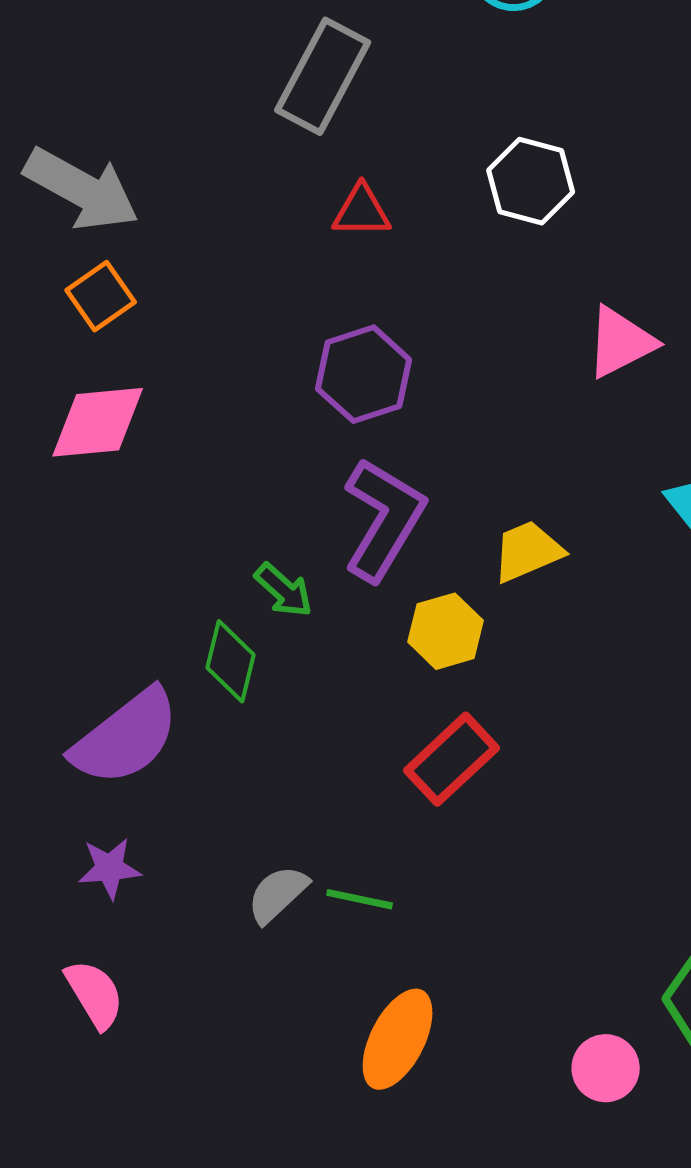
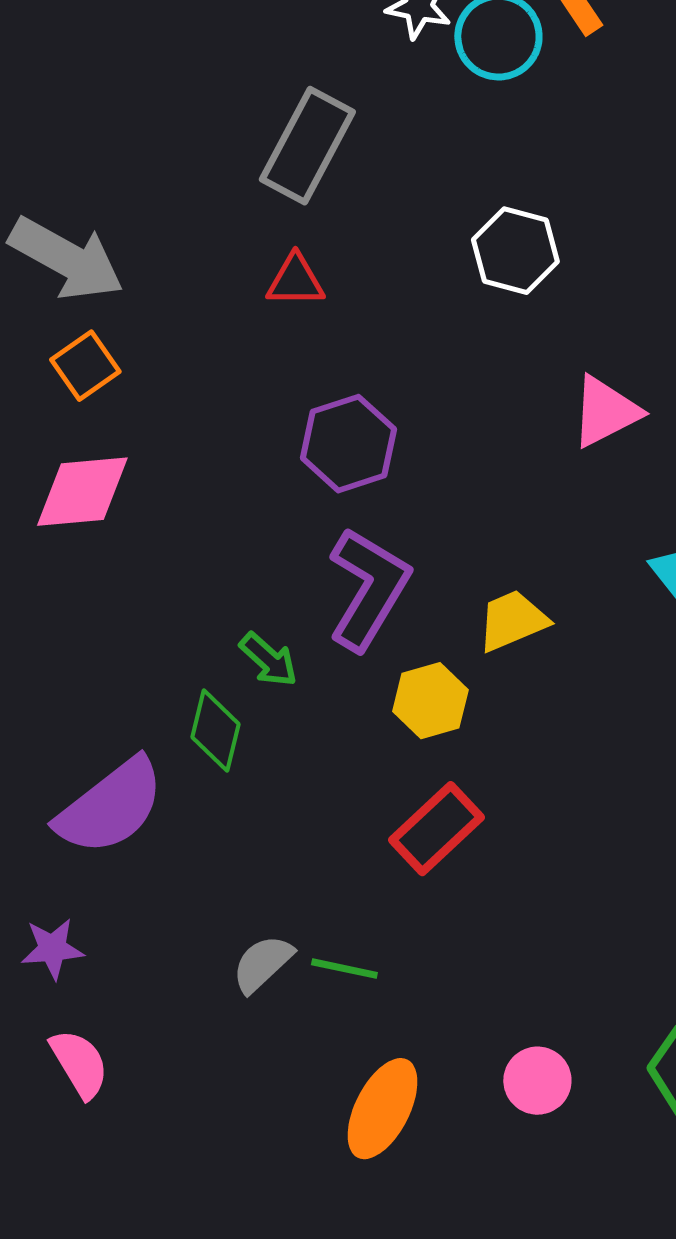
red triangle: (362, 211) -> (295, 281), moved
purple star: (110, 868) -> (52, 949), moved
pink circle: (606, 1068) -> (537, 1081), moved

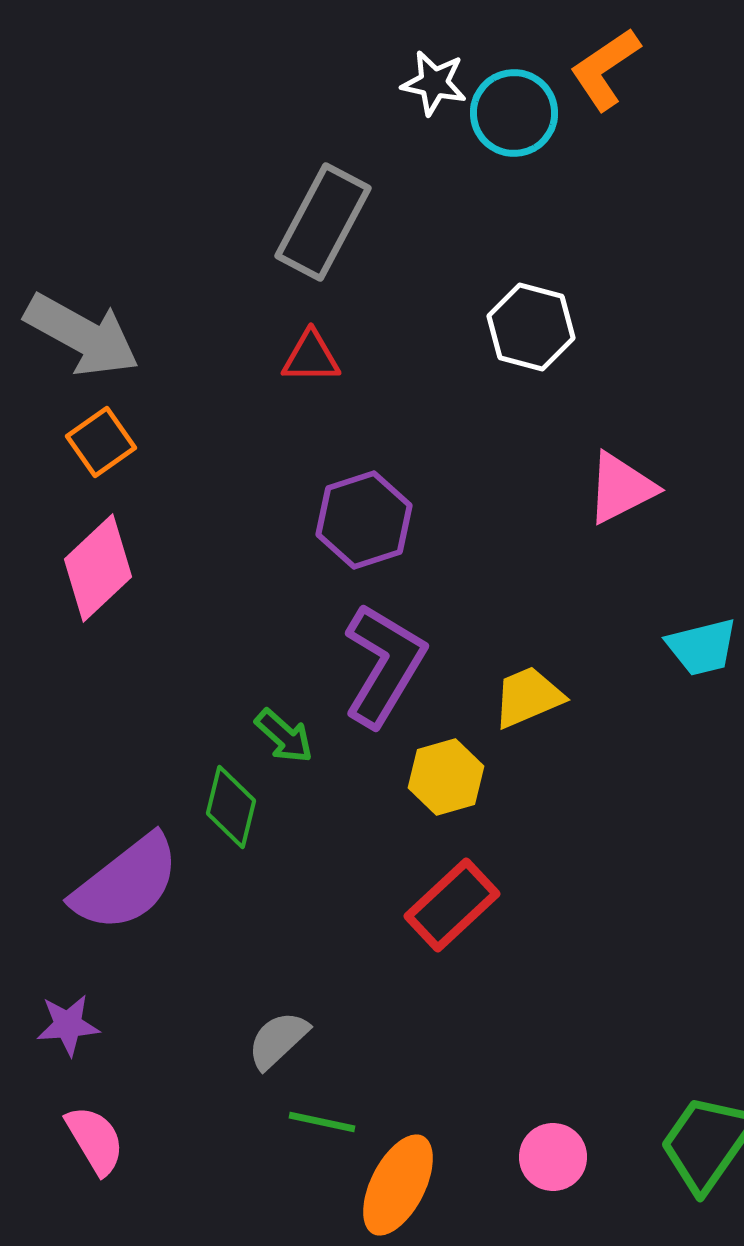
pink diamond: (82, 492) -> (98, 568), turned -38
green line: (344, 969) -> (322, 1122), moved

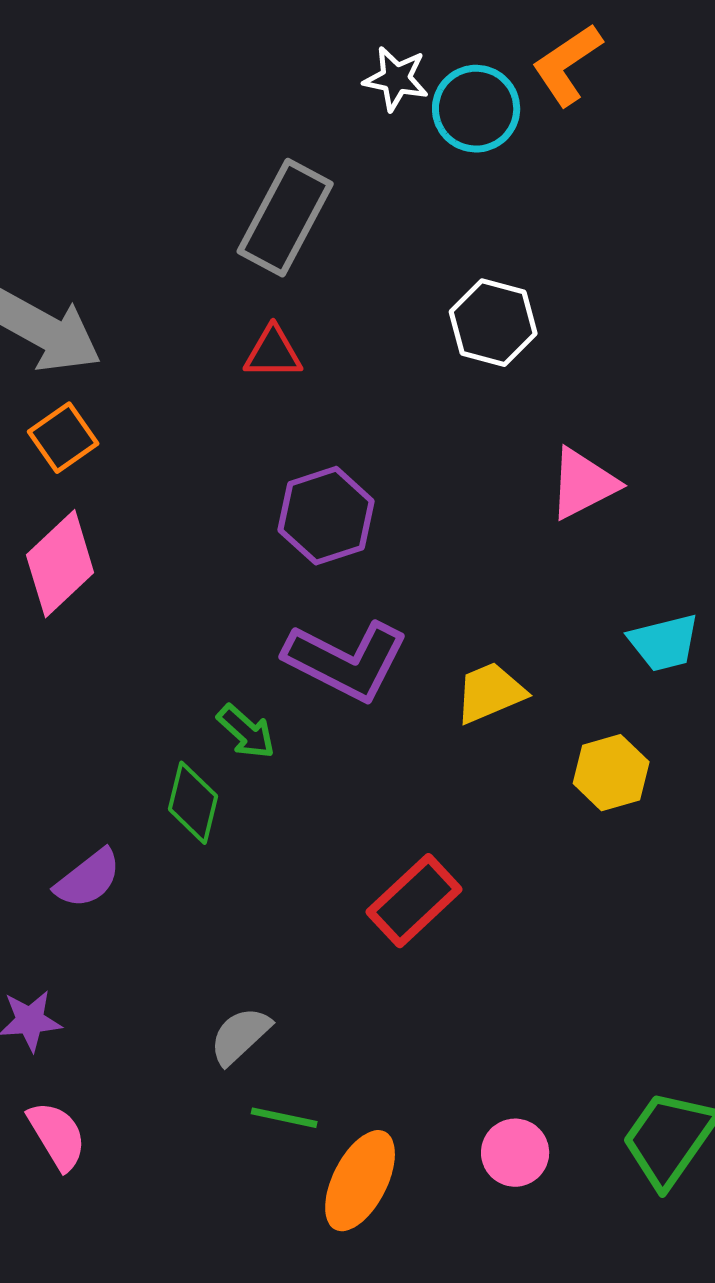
purple L-shape: (384, 665) -> (346, 661), turned 86
yellow hexagon: (446, 777) -> (611, 773), moved
purple semicircle: (126, 883) -> (88, 879), size x0.6

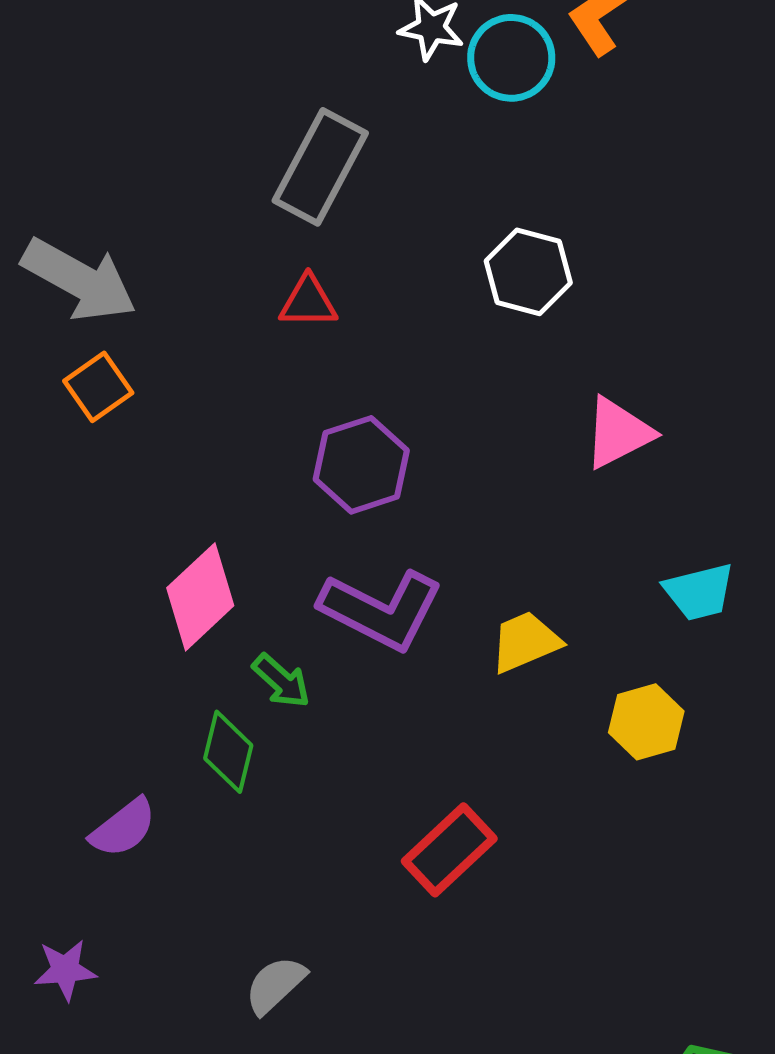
pink diamond: (60, 564) -> (200, 597), moved

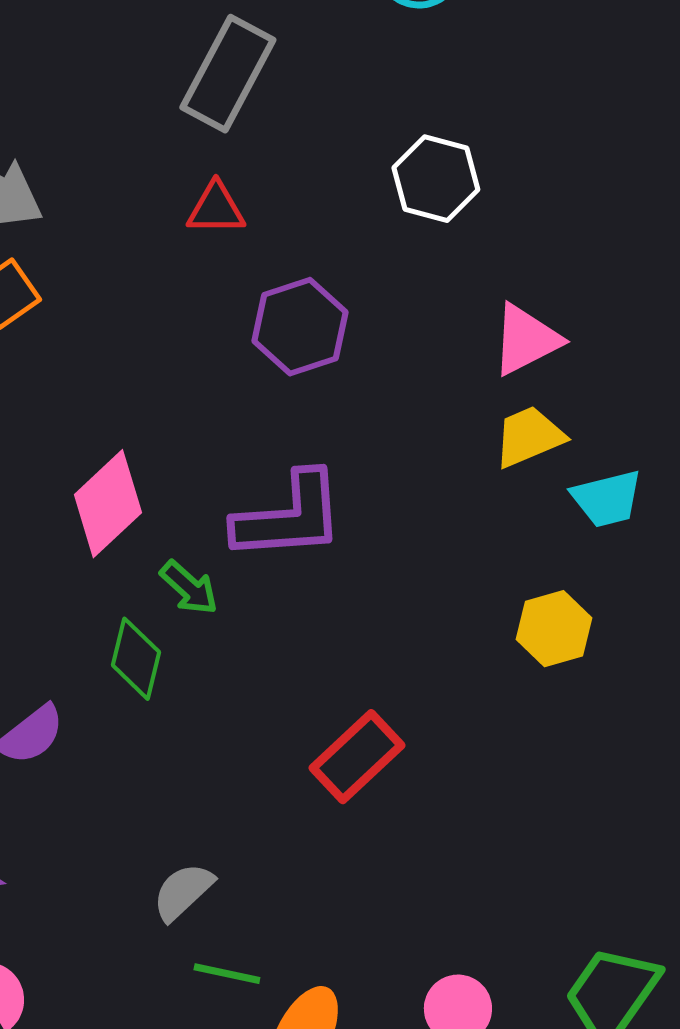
purple hexagon: (361, 465) -> (300, 327), moved
purple L-shape: (381, 610) -> (289, 517), turned -31
yellow trapezoid: (525, 642) -> (529, 437), moved

